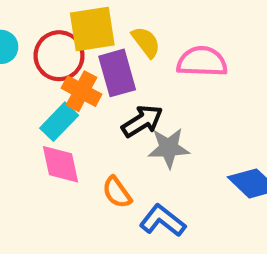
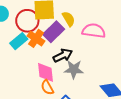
purple rectangle: (117, 73) -> (54, 32), turned 55
cyan rectangle: (59, 122) -> (19, 41), moved
pink diamond: (60, 164) -> (46, 72), moved

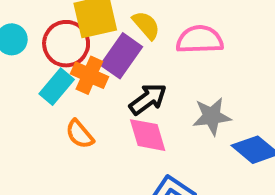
gray star: (74, 69) -> (212, 116), moved
pink diamond: (46, 72) -> (148, 135), moved
orange semicircle: (47, 87) -> (80, 134), moved

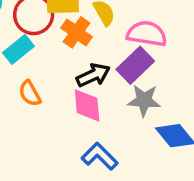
purple rectangle: (121, 56) -> (135, 65), moved
orange cross: (89, 75) -> (77, 32), moved

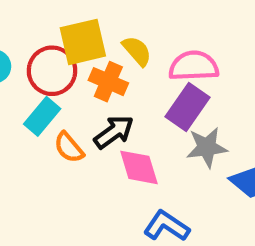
black arrow: (93, 75) -> (114, 132), moved
orange semicircle: (30, 93) -> (69, 147), moved

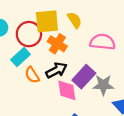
yellow semicircle: (137, 51) -> (75, 20), moved
purple rectangle: (188, 107) -> (84, 77), moved

